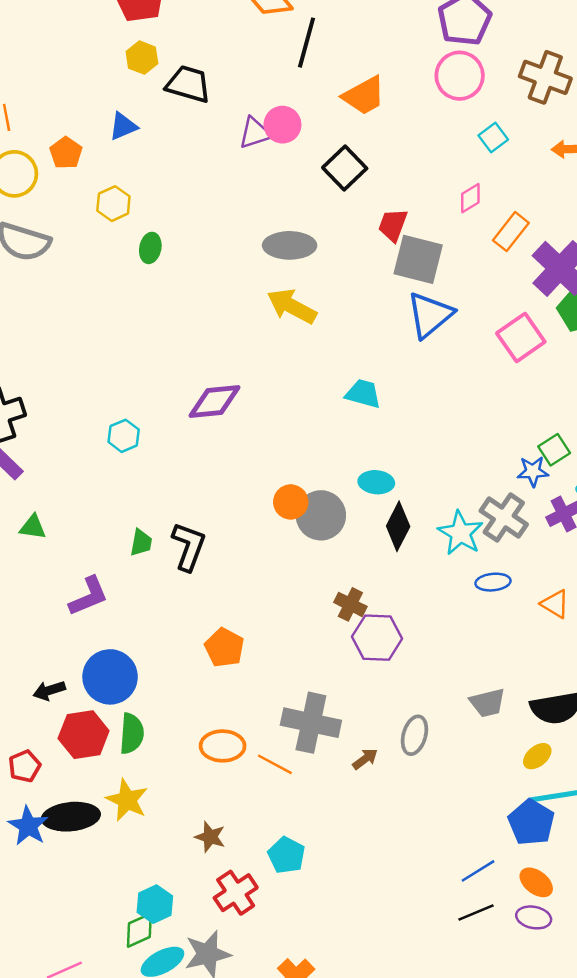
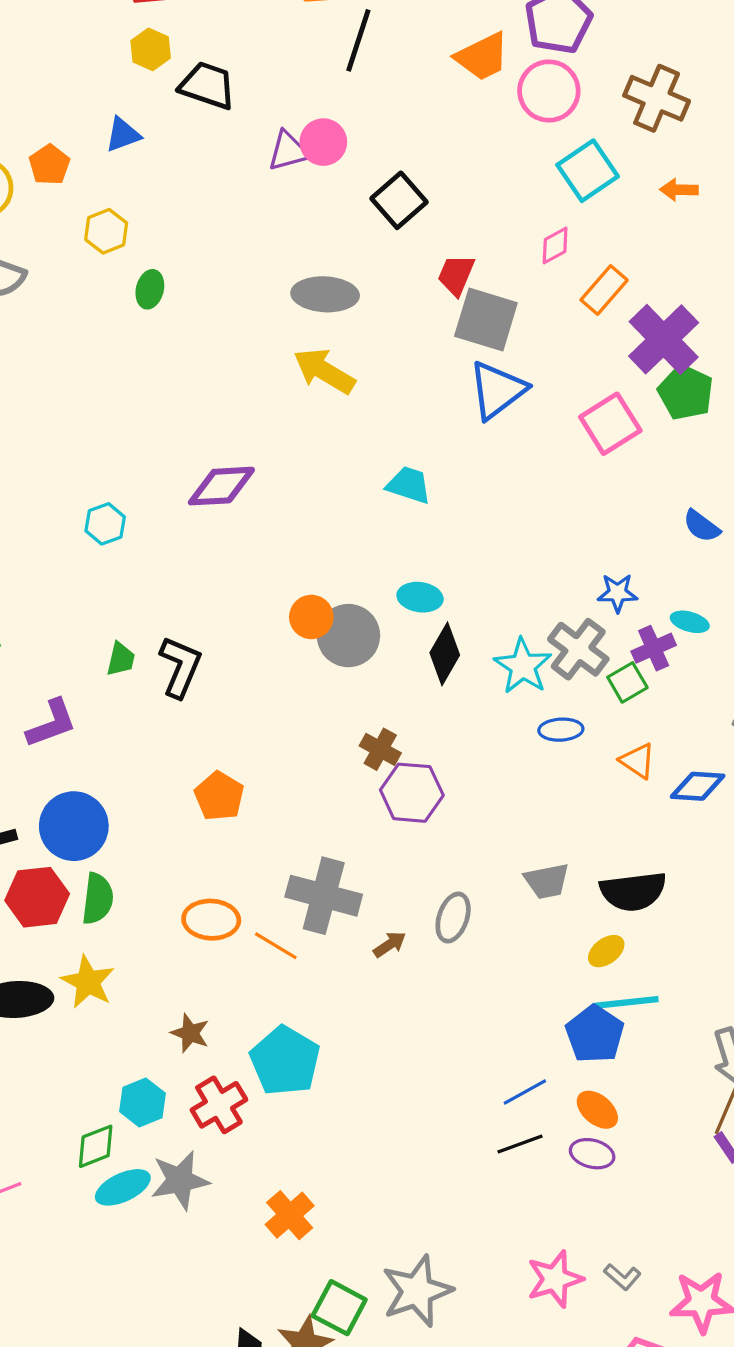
orange trapezoid: (364, 96) -> (482, 57), moved
cyan square: (493, 137) -> (588, 171), size x1.6
green square: (554, 450) -> (627, 682), moved
cyan pentagon: (286, 855) -> (285, 1061), size x1.5
cyan hexagon: (155, 904) -> (143, 1102), moved

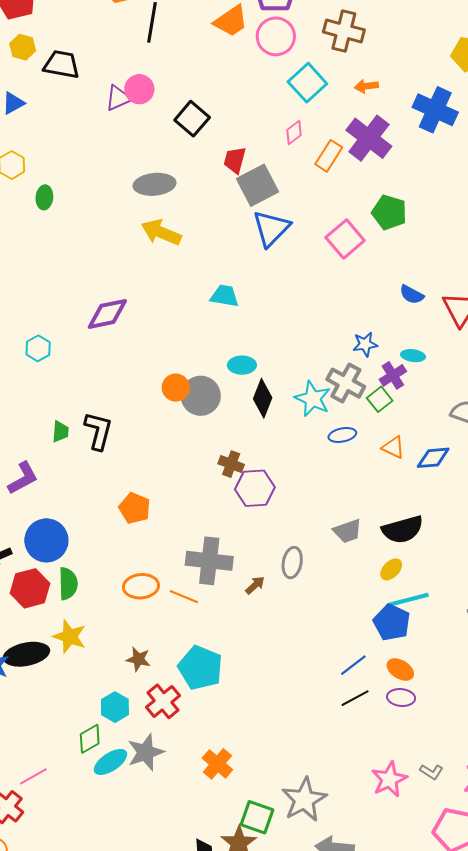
gray square: (486, 320) -> (258, 185), turned -36
purple cross: (664, 339) -> (369, 138), moved

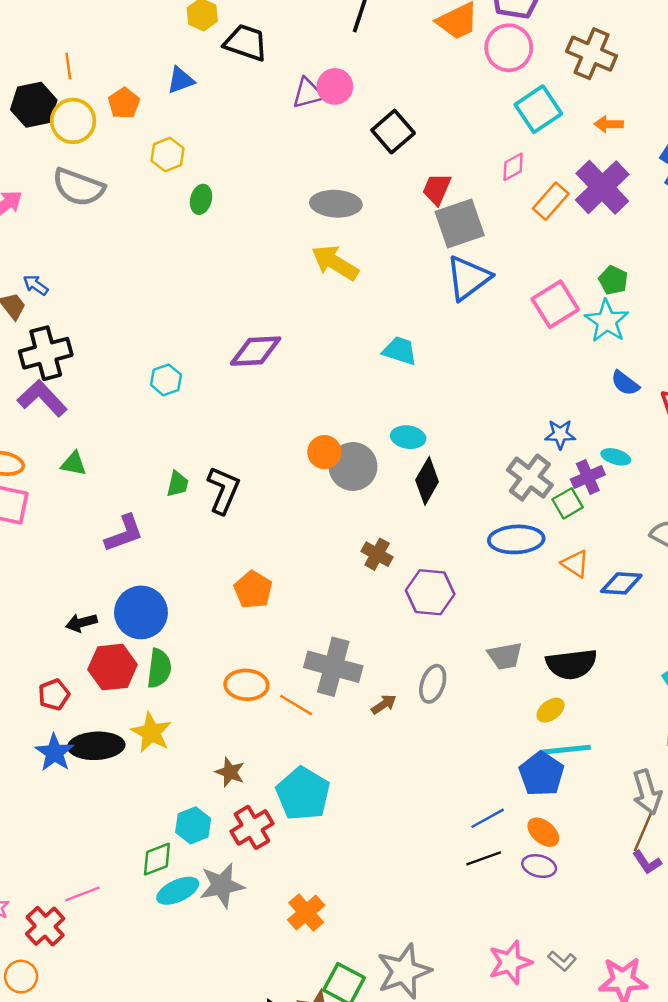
green pentagon: (389, 212) -> (613, 280), size x0.7
cyan star: (313, 399) -> (607, 321), moved
blue ellipse: (342, 435) -> (516, 539), size x1.6
purple hexagon: (255, 488) -> (430, 592), moved

